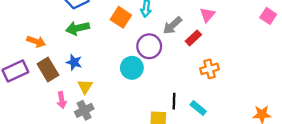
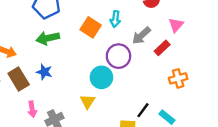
yellow triangle: (85, 87) -> (88, 101), moved
black line: (174, 101) -> (143, 110), turned 35

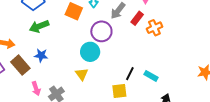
orange cross: (178, 78) -> (154, 28), moved

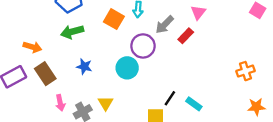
orange cross: (154, 28) -> (245, 71), moved
blue star: (41, 55) -> (84, 67), moved
yellow triangle: (82, 74) -> (106, 103), moved

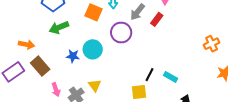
cyan circle: (127, 68) -> (93, 49), moved

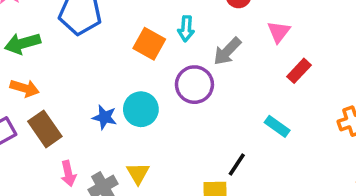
red rectangle: (157, 19) -> (299, 71), moved
green arrow: (59, 27) -> (23, 43), moved
cyan rectangle: (171, 77) -> (277, 126), moved

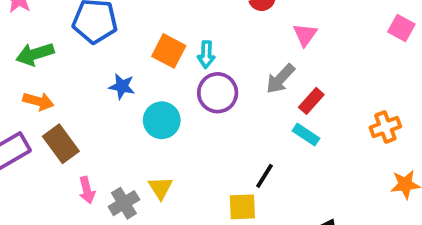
cyan arrow: (186, 29) -> (206, 55), moved
gray arrow: (227, 51) -> (280, 79), moved
red rectangle: (299, 71) -> (311, 101), moved
blue star: (105, 117) -> (122, 86), moved

